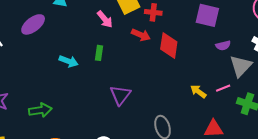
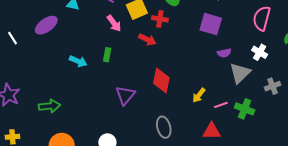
red diamond: (169, 46) -> (161, 81), moved
pink line: (223, 88) -> (221, 105), moved
yellow arrow: (198, 91) -> (199, 95), turned -91

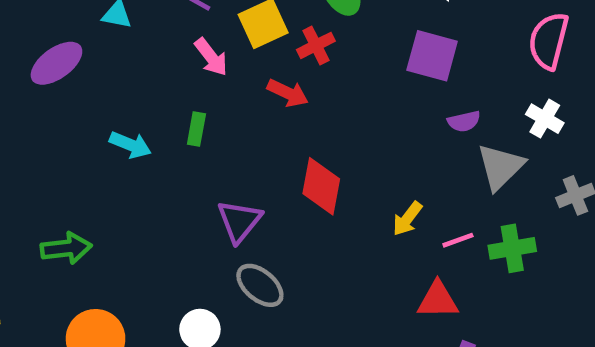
red cross: (160, 19) -> (316, 45), turned -35
green cross: (245, 109) -> (512, 248), turned -30
gray ellipse: (164, 127) -> (260, 285), moved, turned -35

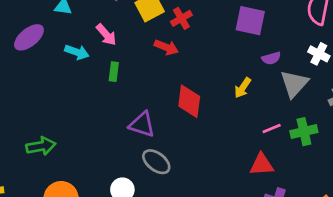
pink arrow: (211, 57) -> (106, 35), moved
cyan arrow: (130, 145) -> (77, 52), moved
yellow arrow: (407, 219) -> (243, 88), moved
purple triangle: (239, 221) -> (142, 124), turned -48

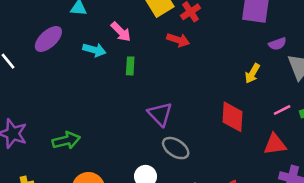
red diamond: (189, 101) -> (233, 117), moved
purple triangle: (142, 124) -> (160, 114), turned 32

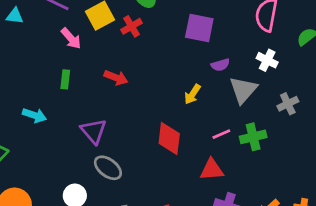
pink arrow: (121, 32) -> (71, 38), moved
red arrow: (178, 40) -> (116, 78), moved
cyan arrow: (94, 50) -> (34, 115), moved

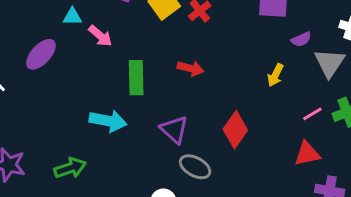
pink arrow: (71, 38) -> (100, 36), moved
green rectangle: (65, 79) -> (136, 78), size x1.6
cyan arrow: (34, 115) -> (108, 121), size x1.4
red diamond: (169, 139) -> (235, 130), moved, turned 36

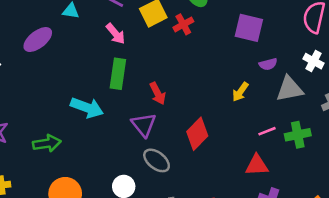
pink arrow: (100, 36) -> (116, 34), moved
gray triangle: (330, 63) -> (290, 89), turned 36
red arrow: (190, 68) -> (158, 93), moved, turned 40

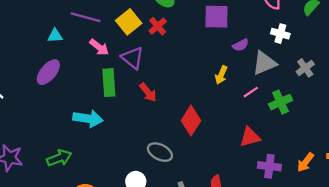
purple ellipse: (38, 40) -> (48, 72), moved
purple triangle: (144, 125) -> (133, 58), moved
pink line: (267, 131) -> (251, 92), moved

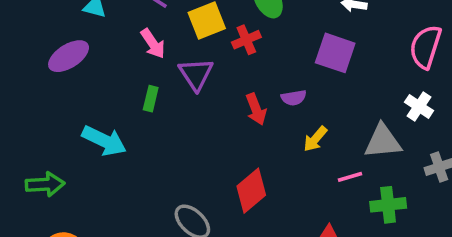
purple semicircle: (241, 45) -> (294, 98), moved
green rectangle: (109, 83) -> (151, 99), size x0.6
red arrow: (148, 92) -> (256, 109), moved

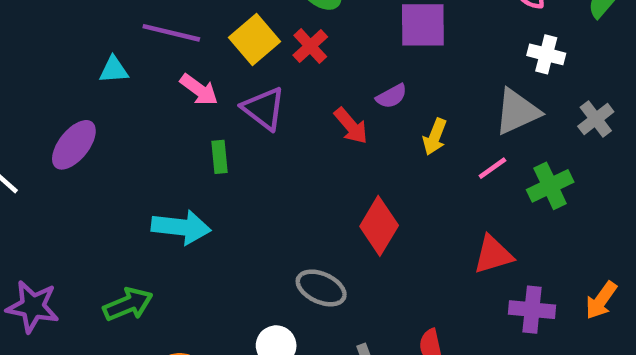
purple ellipse: (69, 56) -> (74, 145), moved

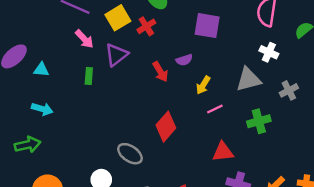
cyan triangle: (114, 70) -> (41, 70), moved
purple triangle: (264, 108) -> (116, 55), turned 35
pink line: (492, 168) -> (215, 109), moved
cyan arrow: (181, 227) -> (42, 109), moved, size x0.7

